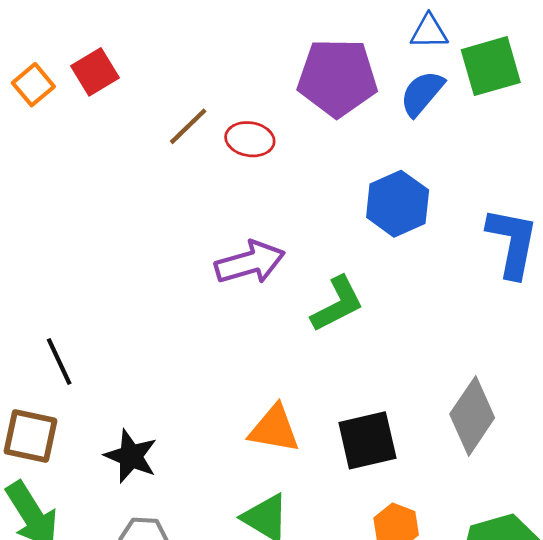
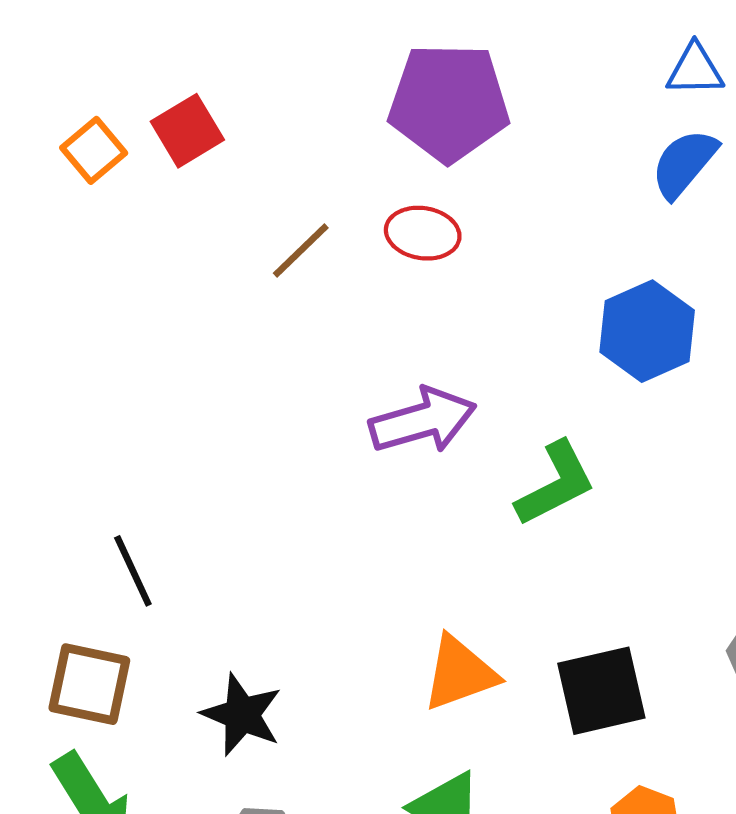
purple pentagon: (337, 78) -> (449, 102), moved
brown line: (188, 126) -> (301, 251), moved
orange triangle: (274, 429) -> (460, 673), turned -30

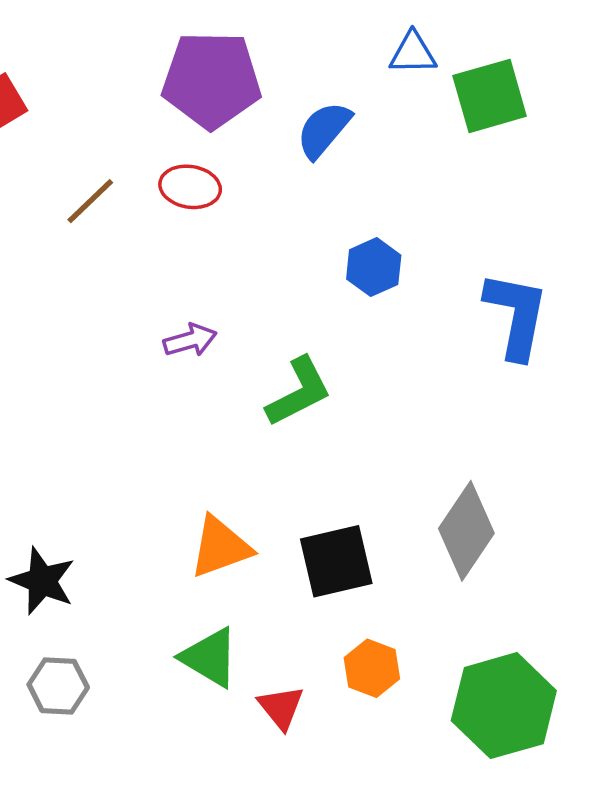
blue semicircle: (684, 163) -> (324, 130), moved
blue hexagon: (647, 331) -> (374, 267), size x0.7
purple arrow: (423, 421) -> (190, 340), size x0.6

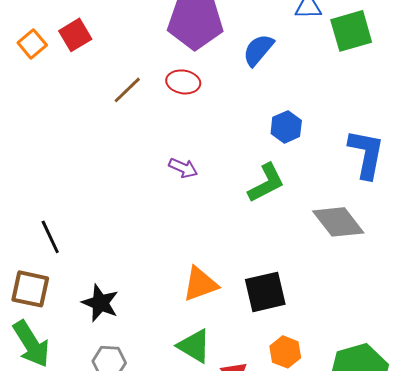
purple arrow: (190, 340) -> (183, 168), turned 40
green L-shape: (299, 392) -> (266, 183), moved
gray diamond: (466, 531) -> (338, 222), moved, turned -72

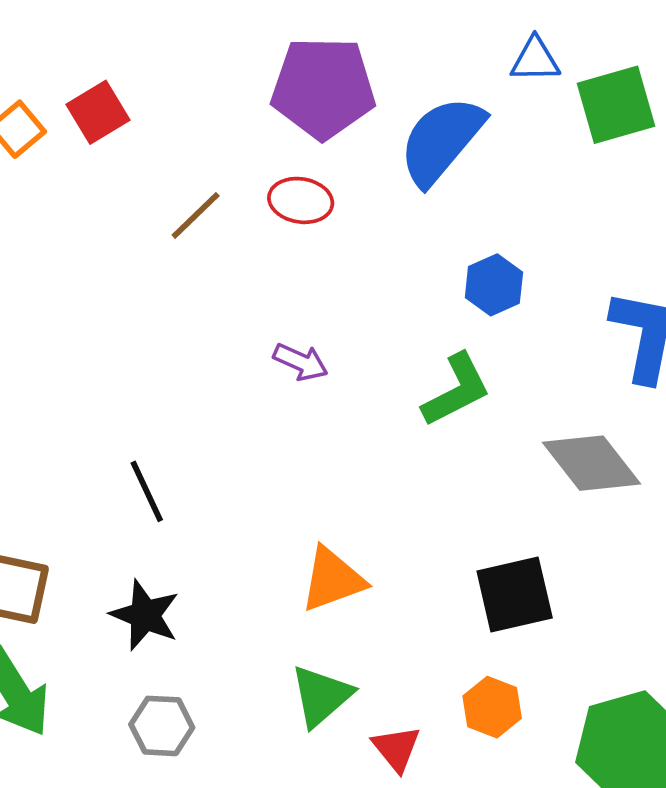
blue semicircle: (258, 50) -> (441, 140), size x1.5
black line: (50, 237) -> (147, 491), moved
black square: (265, 292) -> (515, 595), moved
green triangle: (194, 346) -> (321, 696), turned 48

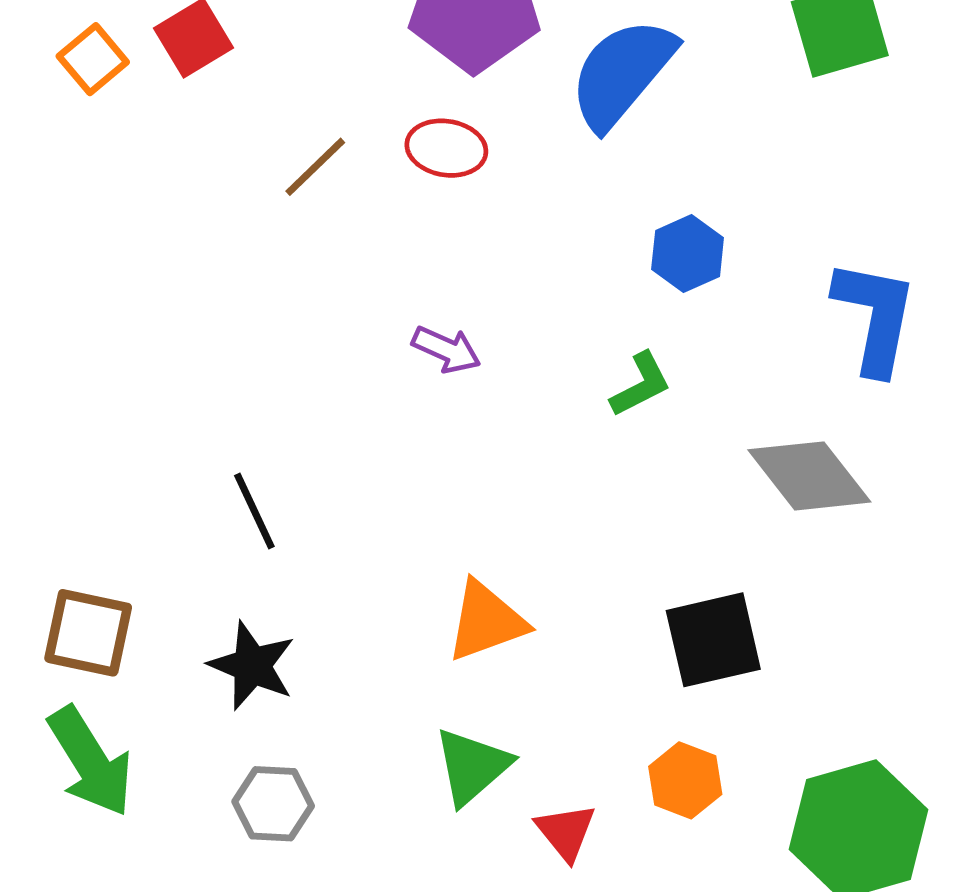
green L-shape: (456, 390) -> (641, 385), size x0.7

